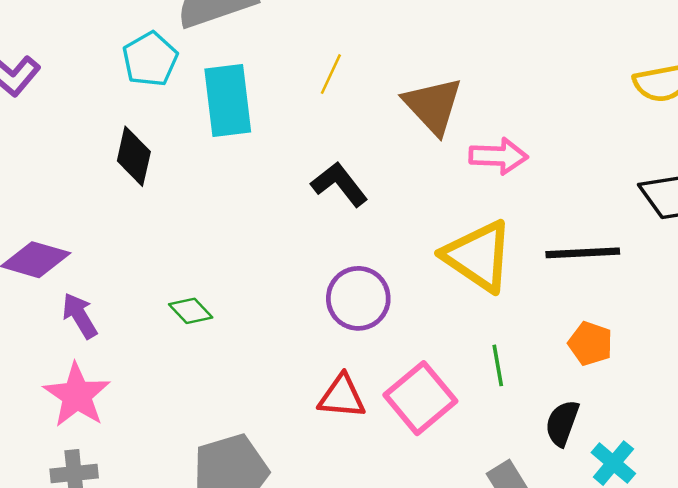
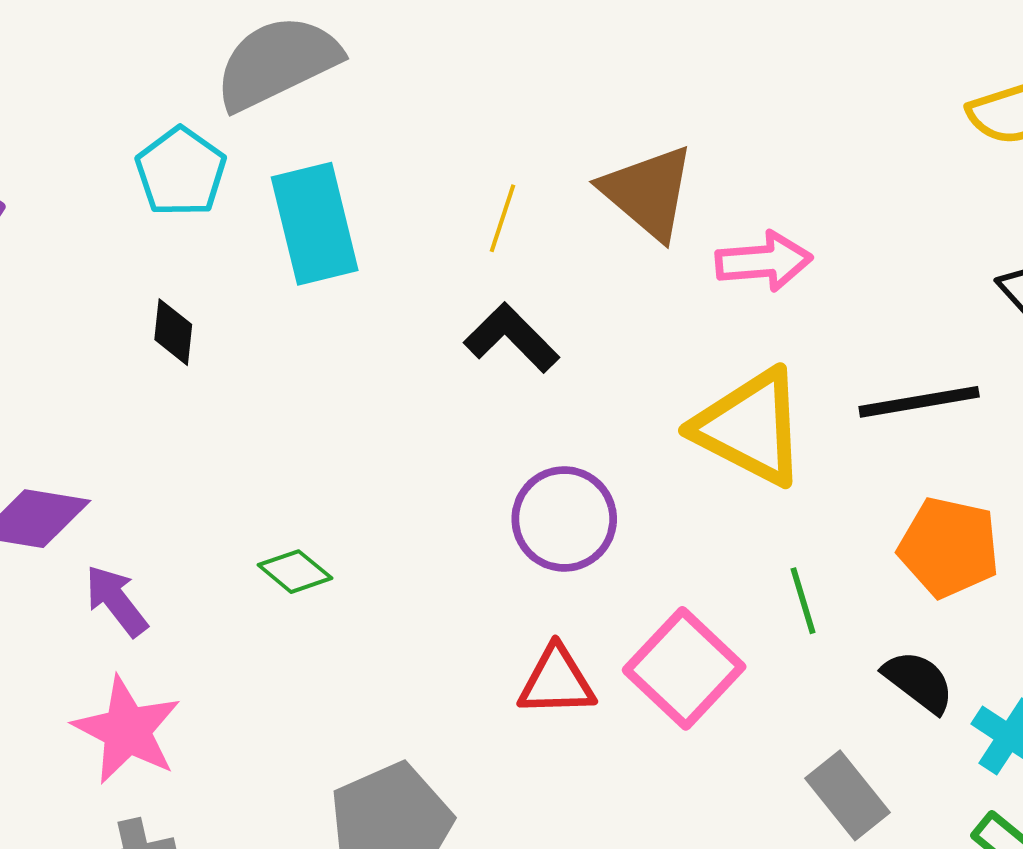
yellow line: (331, 74) -> (503, 218), moved
black diamond: (134, 156) -> (173, 332), size x0.7
orange pentagon: (590, 344) -> (949, 547), size x1.4
black semicircle: (562, 423) -> (919, 682), turned 114

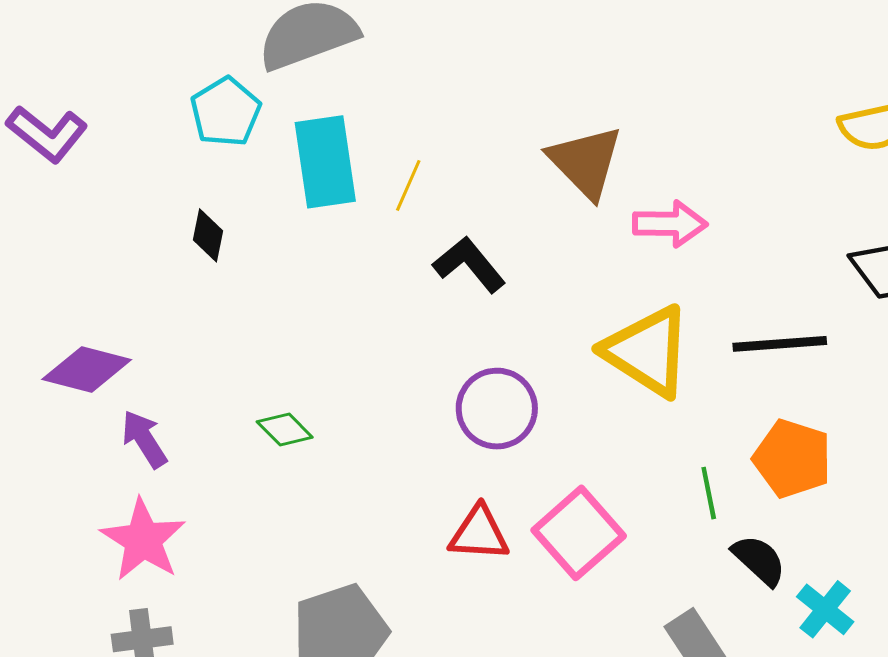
yellow line: (503, 218) -> (408, 185), moved
green line: (803, 601) -> (709, 493), moved

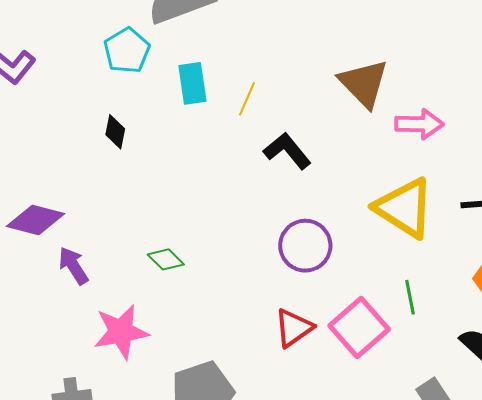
cyan rectangle: (325, 162) -> (192, 83), size x0.7
green line: (709, 493) -> (410, 297), moved
red triangle: (479, 533) -> (294, 328), turned -39
pink star: (143, 540) -> (121, 332), moved, turned 30

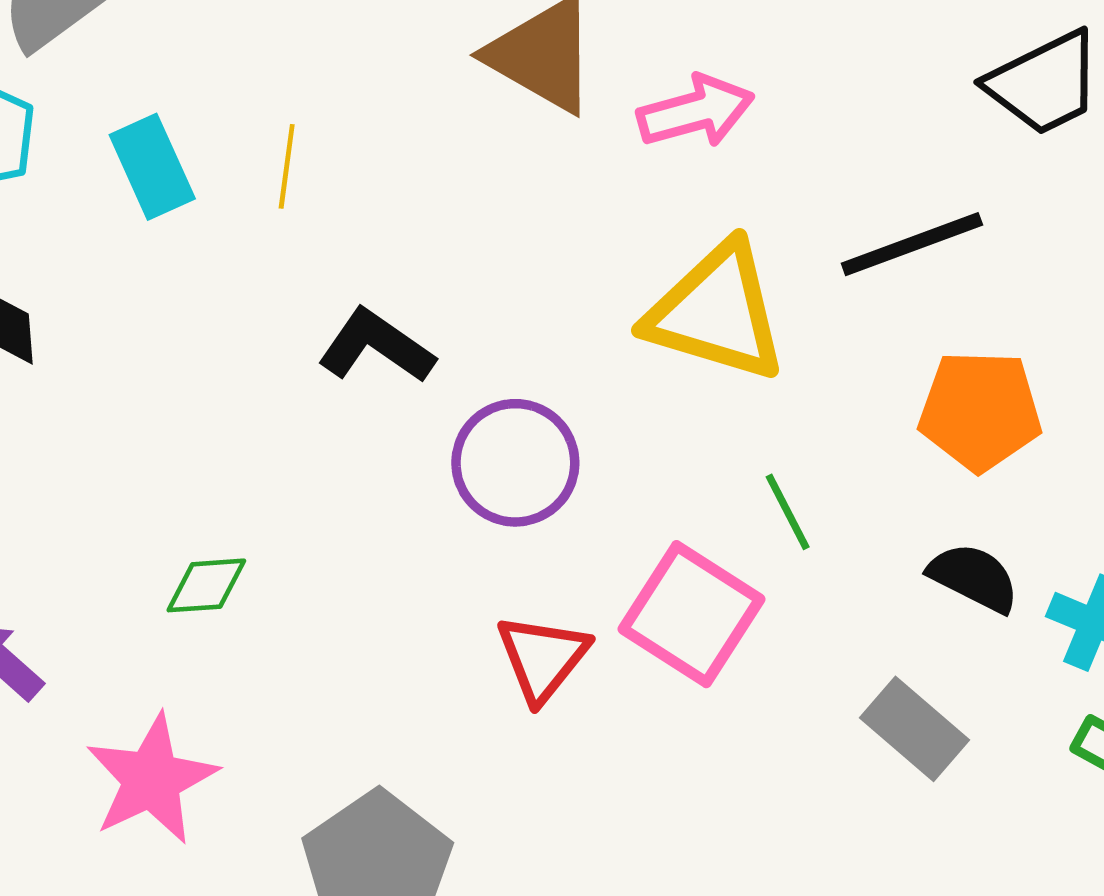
black L-shape: (287, 151) -> (376, 346), moved
green diamond: (166, 259) -> (206, 585), turned -33

